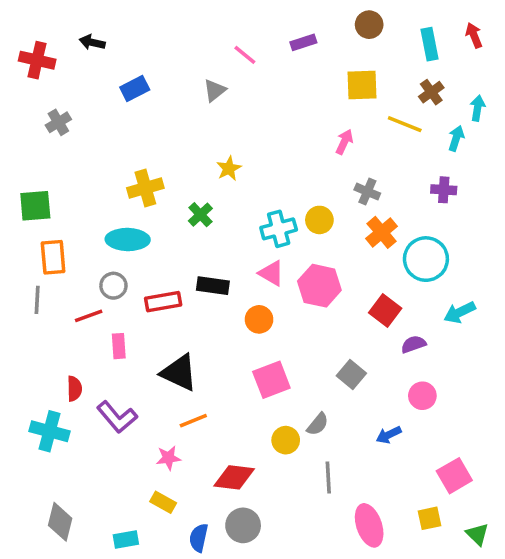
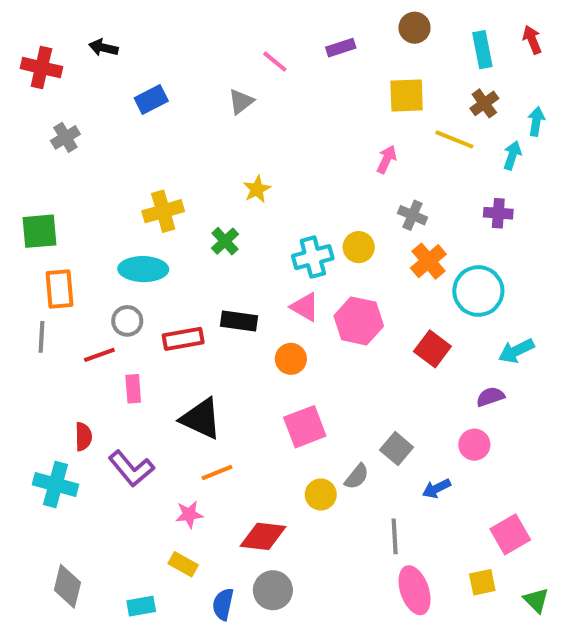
purple semicircle: (414, 344) -> (490, 397), moved
gray square: (351, 374) -> (397, 449), moved
gray line: (328, 477) -> (395, 536), moved

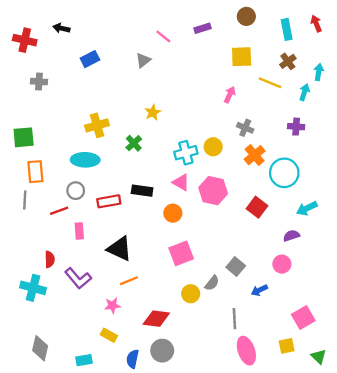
gray cross: (65, 137) -> (39, 82), turned 35

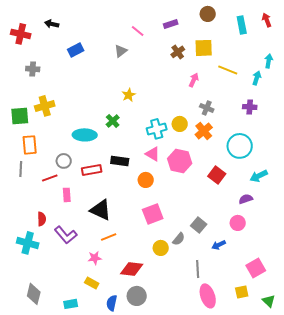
brown cross: (288, 61) -> (178, 52), moved
yellow cross: (97, 125) -> (45, 106), moved
orange cross: (255, 155) -> (204, 131), moved
cyan ellipse: (85, 160) -> (85, 135), moved

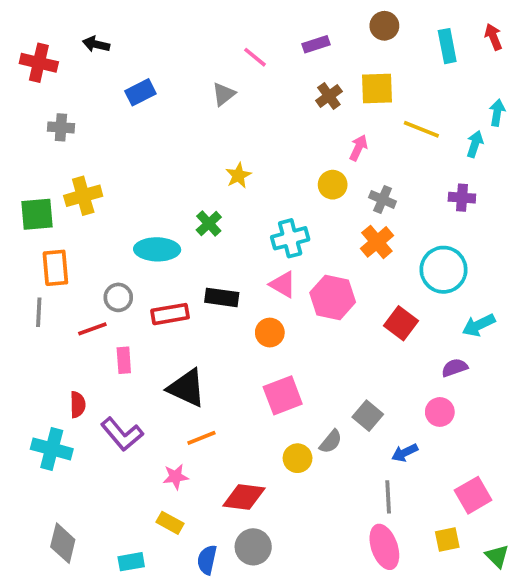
yellow circle: (180, 124) -> (333, 185), moved
gray line: (198, 269) -> (388, 497), moved

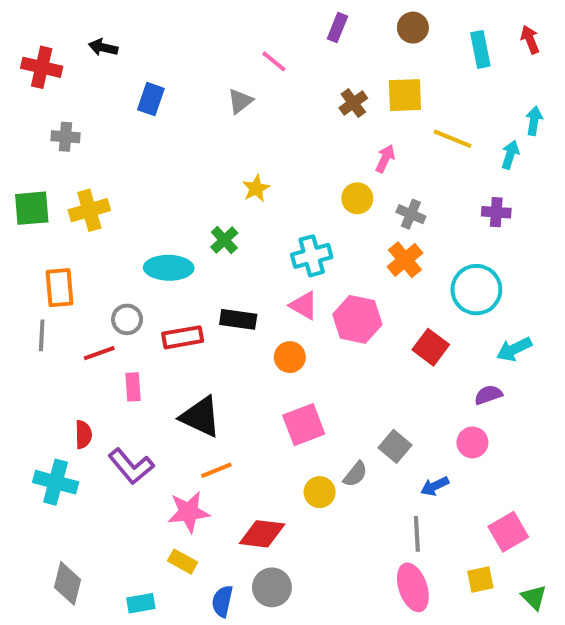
purple rectangle: (316, 44) -> (337, 28), moved, turned -50
blue rectangle: (140, 92) -> (151, 99), turned -44
green square: (37, 214) -> (32, 208), moved
pink star: (176, 477) -> (189, 512), size x1.5

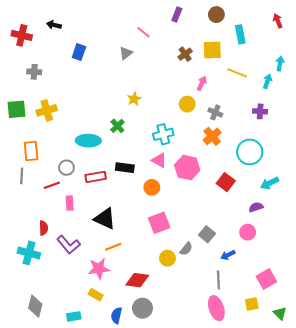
cyan rectangle: (480, 49) -> (240, 34), moved

